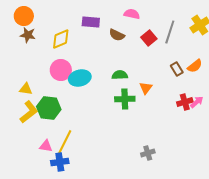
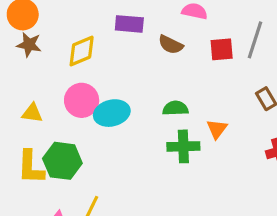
red square: (149, 38) -> (222, 49), turned 35
yellow triangle: (26, 89) -> (32, 113), moved
yellow L-shape: (29, 112) -> (31, 167), turned 130

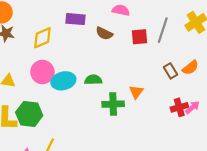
green semicircle: (175, 108) -> (93, 80), moved

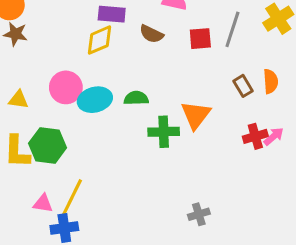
yellow diamond: (42, 38) -> (99, 40), moved
orange semicircle: (190, 68) -> (271, 81), turned -56
orange triangle: (136, 92) -> (196, 115), size x1.5

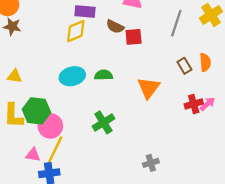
red square: (200, 39) -> (134, 37), moved
pink circle: (66, 87) -> (50, 126), moved
green cross: (164, 132) -> (103, 122), moved, turned -30

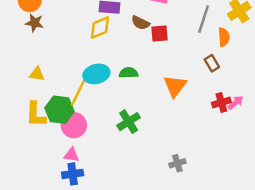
orange semicircle: (205, 62) -> (224, 37), moved
yellow line: (55, 150) -> (79, 92), moved
pink triangle: (33, 155) -> (71, 155), moved

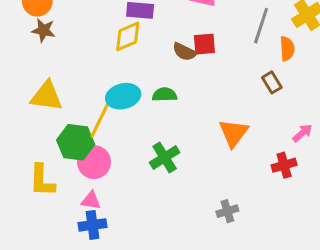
brown semicircle: (140, 23) -> (184, 52), moved
yellow triangle: (37, 74) -> (47, 96), size x1.6
orange triangle: (175, 86) -> (234, 133), moved
red cross: (221, 103) -> (284, 165), moved
yellow L-shape: (36, 114) -> (42, 180), moved

